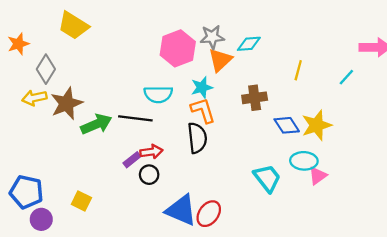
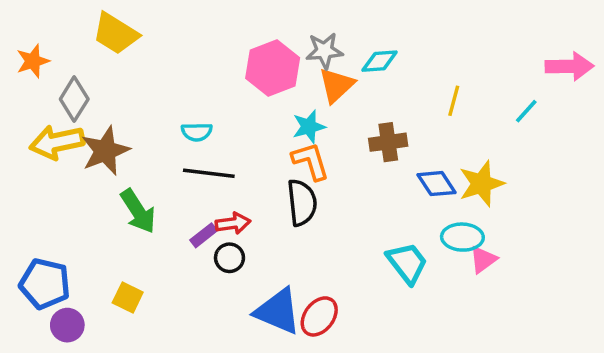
cyan semicircle: (158, 94) -> (197, 132), moved, size x0.7
yellow arrow: (34, 98) -> (57, 142), size x1.4
green arrow: (96, 124) -> (138, 211), moved, turned 80

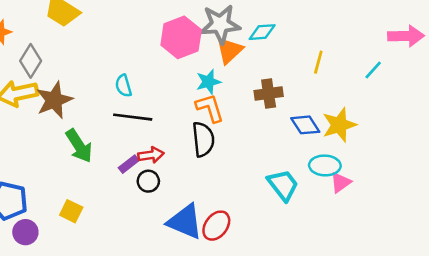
gray star: (324, 51) -> (220, 24), size x1.4
cyan semicircle: (197, 132) -> (123, 86), turned 75

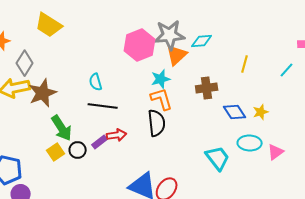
yellow star: (339, 125) -> (261, 112), size x0.6
black circle: (148, 181) -> (78, 150), moved
pink triangle: (341, 182) -> (276, 152), moved
yellow square: (71, 211) -> (56, 152), moved, turned 30

